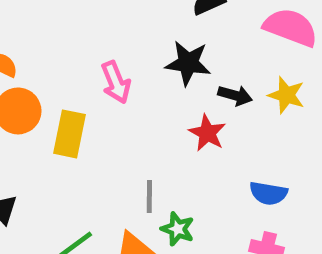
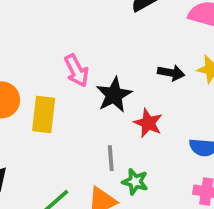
black star: (188, 63) -> (114, 95), moved, turned -30
red star: (207, 133) -> (148, 123), moved

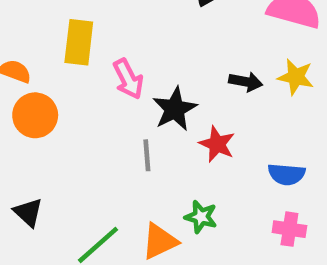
yellow rectangle: (44, 114) -> (79, 42), moved
gray line: (111, 158) -> (147, 155), moved

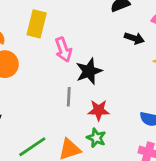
black arrow: (246, 82) -> (134, 38), moved
red star: (217, 144) -> (99, 110), moved, turned -30

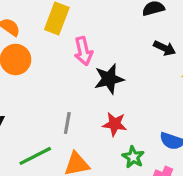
gray line: (69, 97) -> (67, 123), moved
green star: (96, 138) -> (133, 157), moved

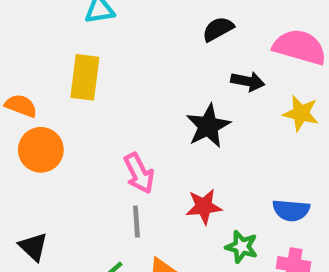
pink arrow: (83, 51) -> (139, 173), moved
black star: (109, 79) -> (208, 126), moved

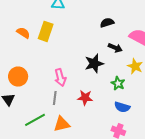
orange semicircle: (21, 106) -> (23, 33), moved
orange circle: (41, 150) -> (18, 77), moved
green star: (242, 247) -> (118, 83), moved

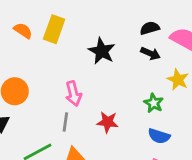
black semicircle: (107, 23) -> (150, 28), moved
black star: (94, 63) -> (102, 51), moved, turned -30

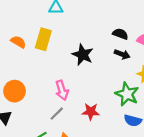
black semicircle: (150, 28) -> (120, 34), turned 40
green star: (154, 103) -> (127, 94), size x1.5
gray line: (65, 122) -> (57, 114), turned 40

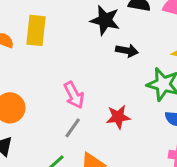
black arrow: (122, 54) -> (127, 51), moved
black star: (83, 55) -> (105, 20), moved

